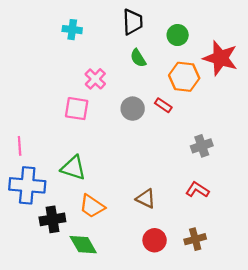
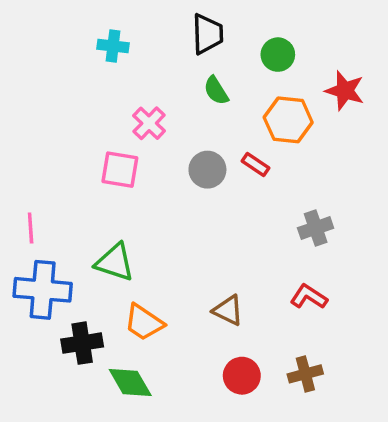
red star: (220, 58) -> (345, 91), size x0.7

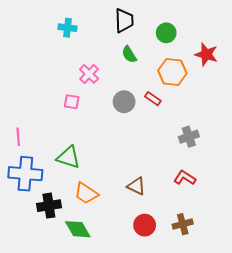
pink square: (120, 170) -> (72, 102), size x0.7

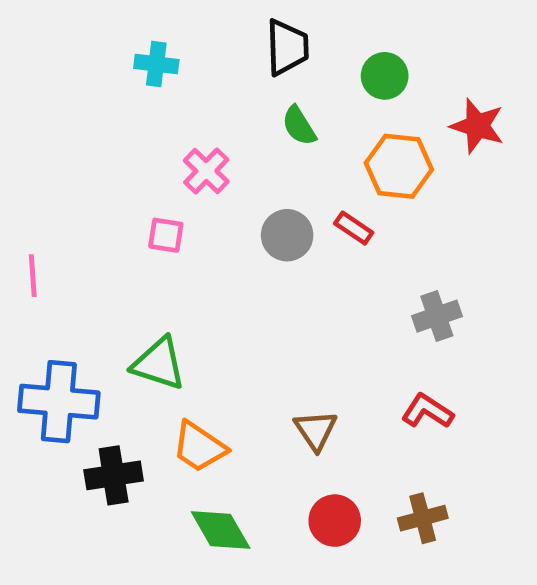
pink line: (18, 137) -> (33, 276), moved
brown triangle: (136, 186) -> (316, 430), turned 30
green diamond: (78, 229) -> (221, 530), moved

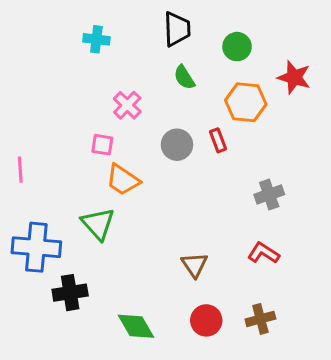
red rectangle: (354, 228) -> (218, 140), turned 35
green triangle: (159, 364) -> (98, 224), turned 30
orange trapezoid: (199, 447) -> (123, 180), moved

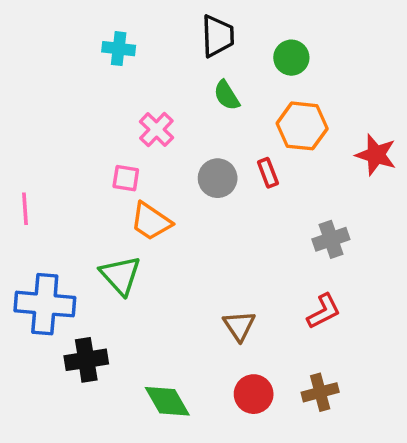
red star: (294, 77) -> (376, 155), moved
red L-shape: (263, 253) -> (324, 311), turned 120

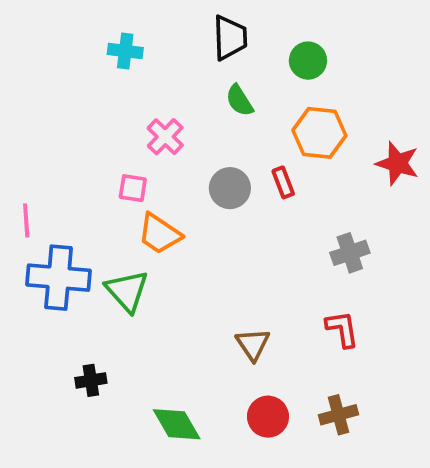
blue cross: (45, 304) -> (59, 278), moved
red L-shape: (324, 311) -> (342, 329), turned -72
black cross: (86, 360) -> (91, 380), size x0.7

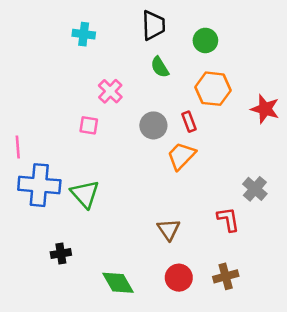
orange trapezoid: (159, 234) -> (181, 156), moved, turned 100
gray cross: (350, 253) -> (255, 189), moved, turned -30

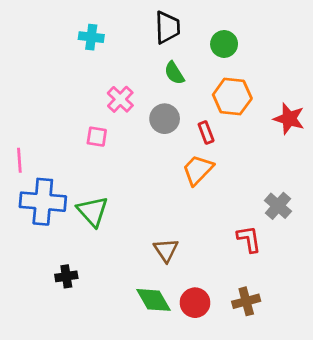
gray circle: (153, 125) -> (165, 119), moved
brown triangle: (169, 229) -> (166, 250), moved
green diamond: (118, 283) -> (153, 300), moved

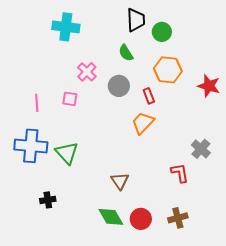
black trapezoid: (167, 27) -> (136, 20), moved
cyan cross: (91, 37) -> (66, 27), size x1.5
pink line: (19, 160) -> (37, 103), moved

